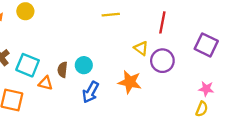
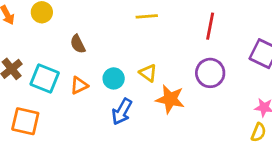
yellow triangle: (141, 48) -> (148, 73), moved
brown semicircle: (62, 70) -> (78, 44), moved, turned -32
orange triangle: (46, 83) -> (79, 85), moved, turned -40

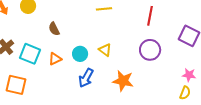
orange star: (170, 99) -> (123, 81), moved

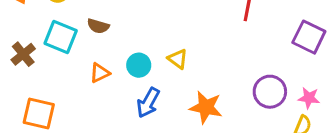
brown semicircle: (54, 29) -> (98, 26), turned -48
purple circle: (150, 50) -> (270, 92), moved
cyan square: (30, 54) -> (61, 37), moved

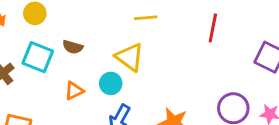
yellow triangle: (178, 59) -> (130, 57), moved, size x1.5

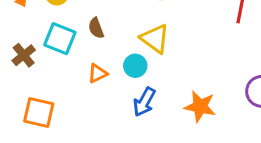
brown semicircle: (73, 47) -> (96, 28), turned 54

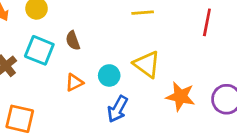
yellow triangle: (155, 39) -> (147, 64), moved
orange star: (200, 106) -> (180, 96), moved

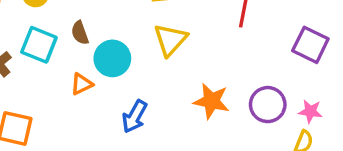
yellow triangle: (147, 64) -> (170, 40), moved, turned 36
cyan circle: (109, 75) -> (112, 58), moved, size x1.4

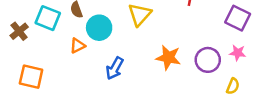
pink star: (310, 111) -> (238, 53), moved

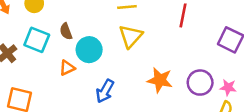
pink star: (238, 53) -> (228, 87), moved

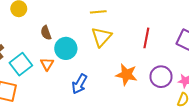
red line: (183, 15) -> (146, 38), moved
cyan square: (37, 40) -> (21, 64), moved, turned 30
orange triangle: (67, 68) -> (47, 64), turned -32

